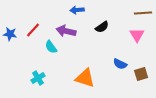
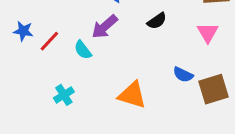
red line: (33, 30) -> (49, 41), moved
purple arrow: (66, 31) -> (105, 27), turned -54
brown square: (141, 74) -> (214, 89), size x1.5

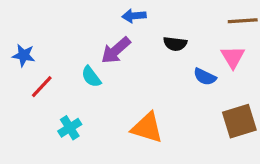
black semicircle: (157, 21) -> (175, 44), turned 42
red line: (49, 41) -> (42, 87), moved
blue semicircle: (183, 75) -> (205, 77), moved

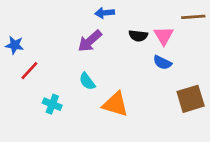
pink triangle: (233, 57) -> (164, 36), moved
cyan semicircle: (91, 77) -> (87, 81), moved
cyan cross: (70, 128) -> (52, 104), turned -36

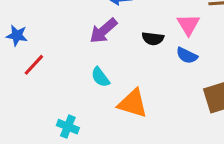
black semicircle: (138, 36) -> (153, 39), moved
cyan cross: (52, 104) -> (68, 127), moved

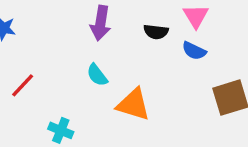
purple arrow: (103, 31) -> (101, 23), turned -40
red line: (34, 65) -> (23, 85), moved

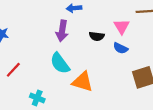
cyan semicircle: (97, 75) -> (60, 63), size x1.5

